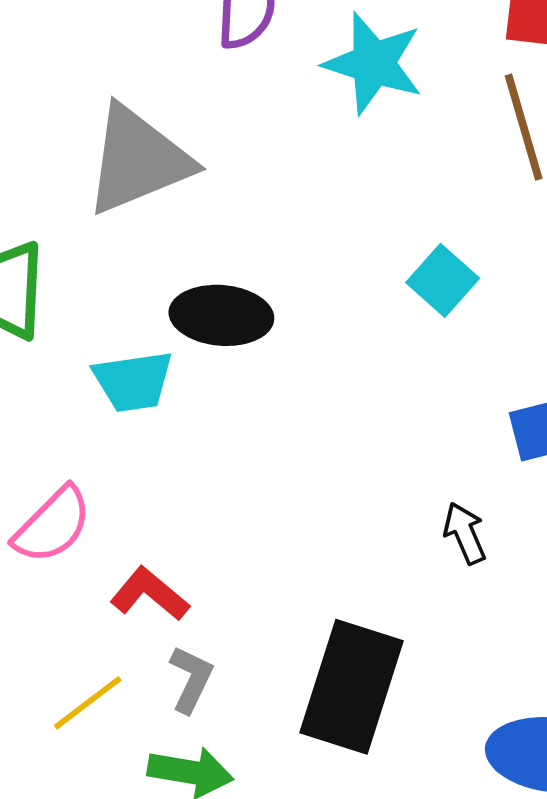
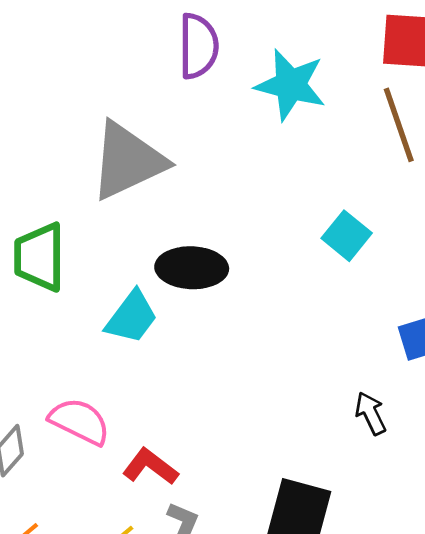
cyan trapezoid: (133, 381) -> (132, 317), turned -42
pink semicircle: (53, 525) -> (80, 421), turned -106

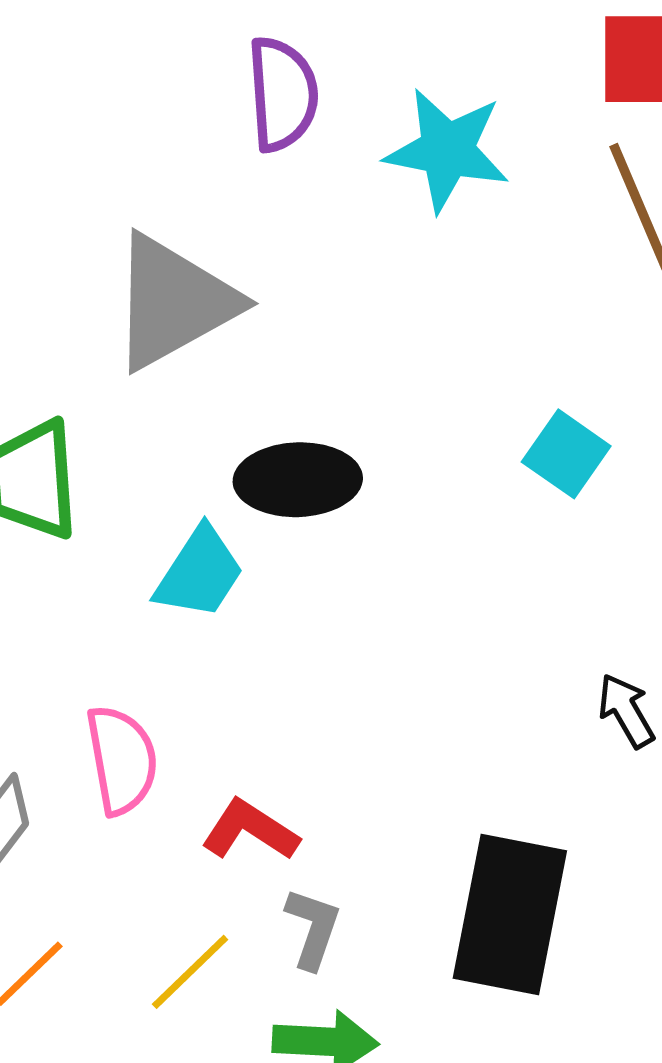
cyan square: (347, 236) -> (566, 454), moved
pink semicircle: (80, 421) -> (122, 760), turned 58

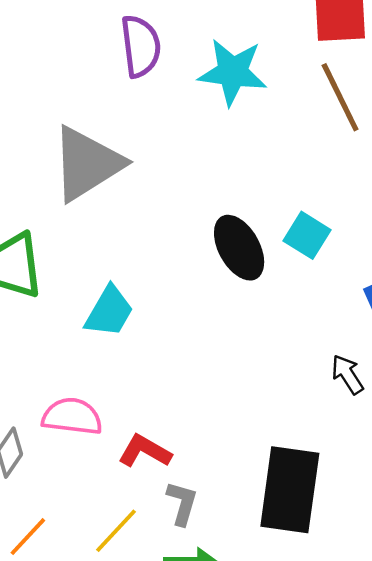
black ellipse: (298, 480) -> (239, 248), moved, turned 66
pink semicircle: (122, 760) -> (72, 416), turned -70

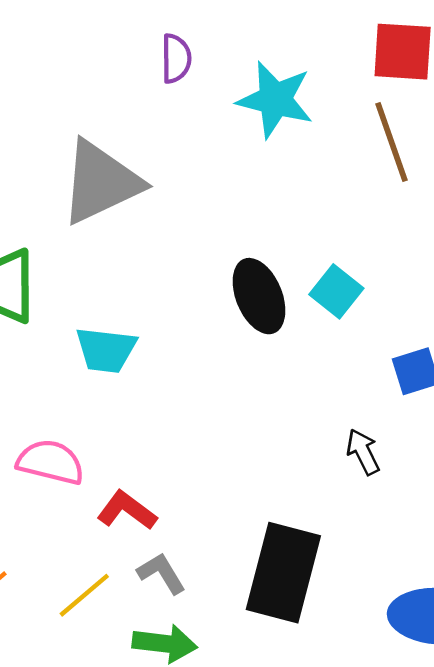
purple semicircle: (141, 46) -> (176, 58), size x0.7
cyan trapezoid: (109, 311) -> (106, 350), turned 60
gray L-shape: (182, 503) -> (162, 573), turned -54

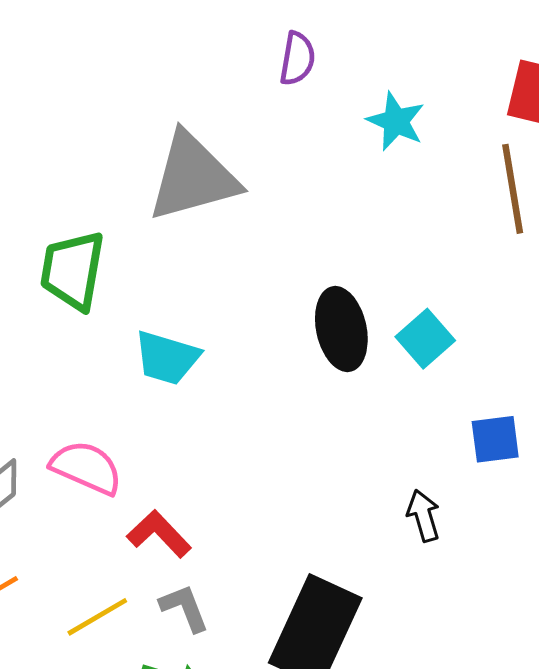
cyan star: (275, 100) -> (396, 121), size x0.7

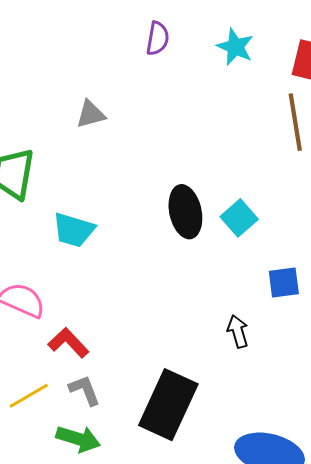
cyan star: (396, 121) -> (235, 47), moved
gray triangle: (193, 177) -> (91, 114), size x0.5

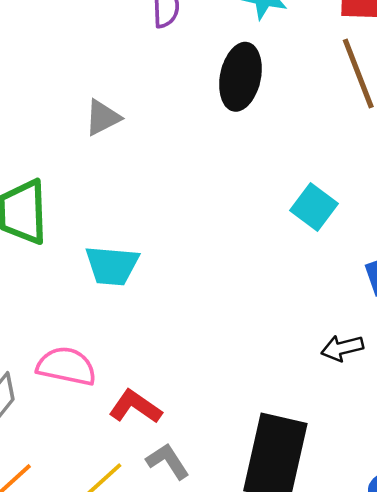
black ellipse: (185, 212) -> (240, 77), moved, turned 36
black arrow: (238, 331) -> (342, 348), turned -76

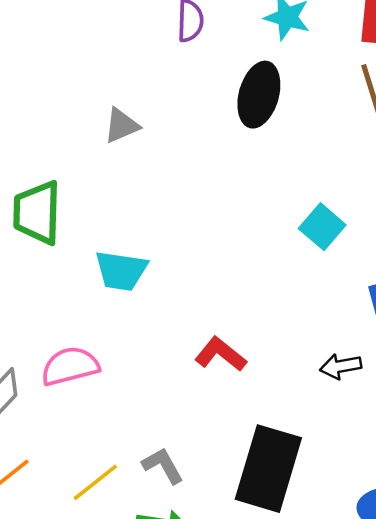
pink semicircle: (66, 366) -> (70, 366), turned -30
red L-shape: (135, 407) -> (221, 354), moved

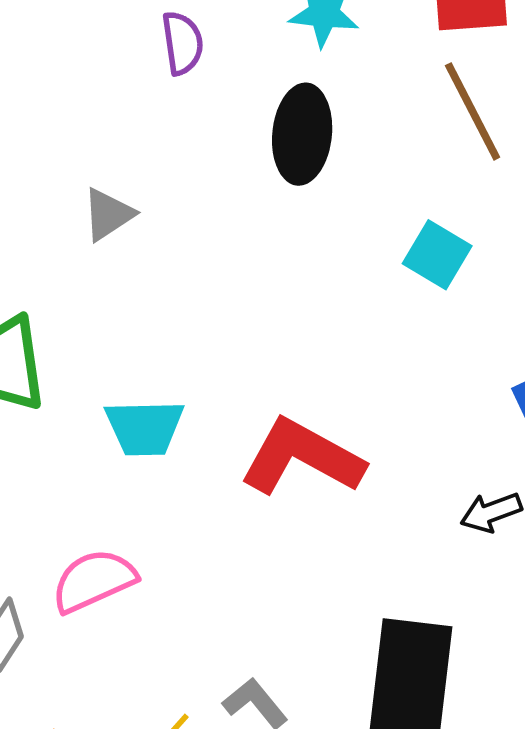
cyan square: (322, 227) -> (437, 255), moved
red L-shape: (221, 354) -> (302, 457), moved, size x1.6

